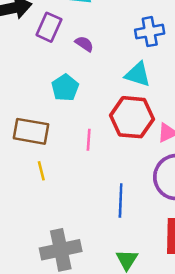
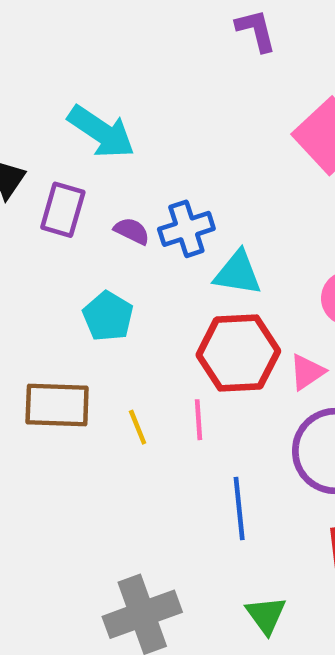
blue cross: (150, 32) -> (186, 229), moved
pink line: (89, 140) -> (198, 420), moved
yellow line: (41, 171) -> (138, 427), moved

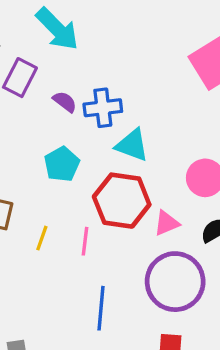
cyan pentagon: (108, 316) -> (62, 164), moved
yellow line: (138, 427) -> (42, 238), turned 30

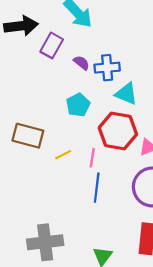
yellow line: (42, 238) -> (63, 155), turned 42
blue line: (101, 308) -> (97, 188), moved

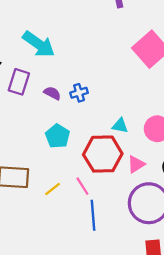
blue cross: (107, 68) -> (79, 93), size x0.7
cyan triangle: (126, 94) -> (120, 126), moved, size x0.7
pink line: (92, 158) -> (82, 186), turned -30

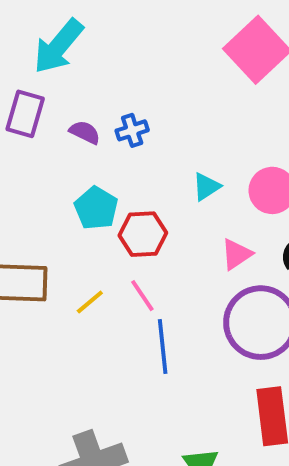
cyan arrow: (39, 44) -> (58, 46), turned 96
cyan triangle: (120, 126) -> (206, 187), turned -42
red hexagon: (103, 154) -> (143, 234), moved, size x0.7

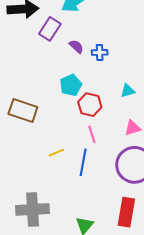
pink line: (142, 296) -> (92, 134), moved
yellow line: (90, 302) -> (56, 153), moved

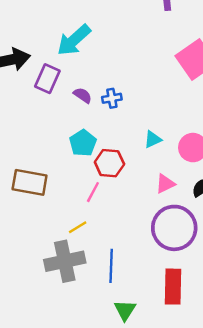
pink line: (92, 134) -> (93, 192), moved, turned 54
blue line: (83, 162) -> (111, 266), moved
gray cross: (33, 209) -> (65, 261), moved

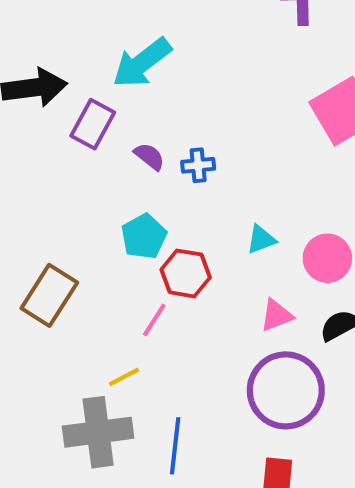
brown rectangle: (30, 182) -> (49, 295), turned -72

